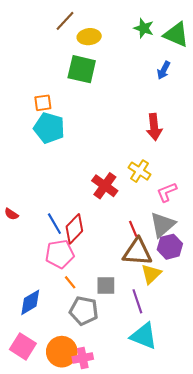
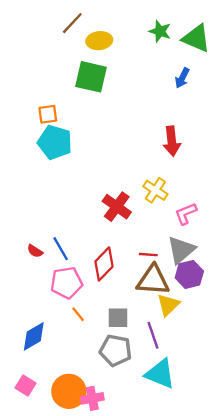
red semicircle: (11, 214) -> (35, 251), moved
red diamond: (74, 229) -> (104, 264), moved
red line: (133, 229) -> (148, 255), turned -63
gray pentagon: (84, 311) -> (116, 350), moved
pink square: (23, 346) -> (26, 385), size x0.7

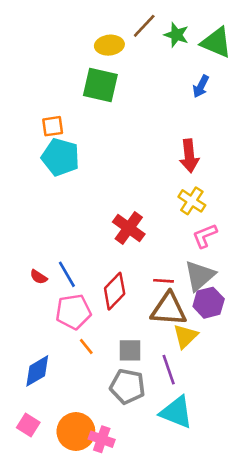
brown line: (72, 23) -> (144, 26), moved
yellow cross: (155, 190) -> (192, 201), moved
pink cross: (92, 398) -> (102, 439), turned 30

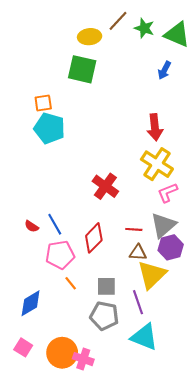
yellow cross: (192, 201) -> (157, 164), size x1.4
brown triangle: (169, 309) -> (138, 253), size x0.6
yellow triangle: (185, 336) -> (152, 275), size x1.4

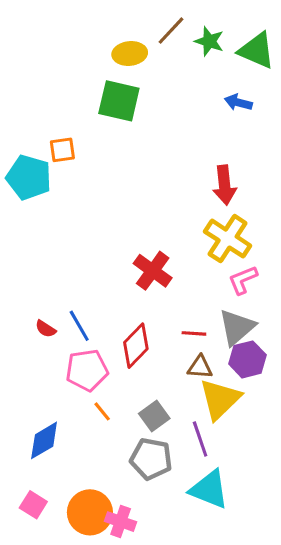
blue arrow: (164, 70) -> (238, 102), turned 78
cyan pentagon: (50, 128) -> (29, 177), moved
gray square: (106, 286) -> (154, 416), turned -36

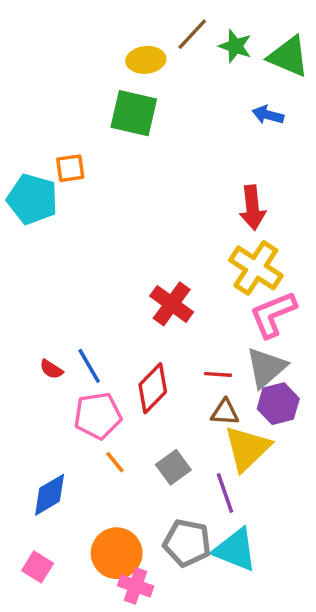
pink L-shape: (243, 280) -> (273, 314), size x1.4
gray pentagon: (151, 459) -> (187, 543), moved
orange circle: (90, 512) -> (117, 553), moved

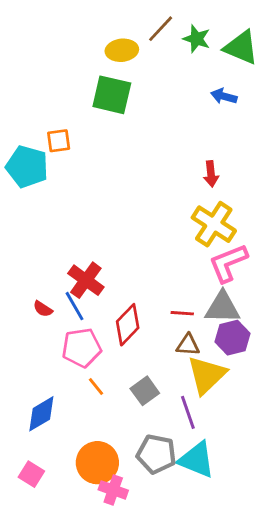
red arrow: (252, 208) -> (211, 174), size x0.7
red cross: (172, 304) -> (86, 280), moved
gray triangle: (266, 368) -> (222, 307), turned 42

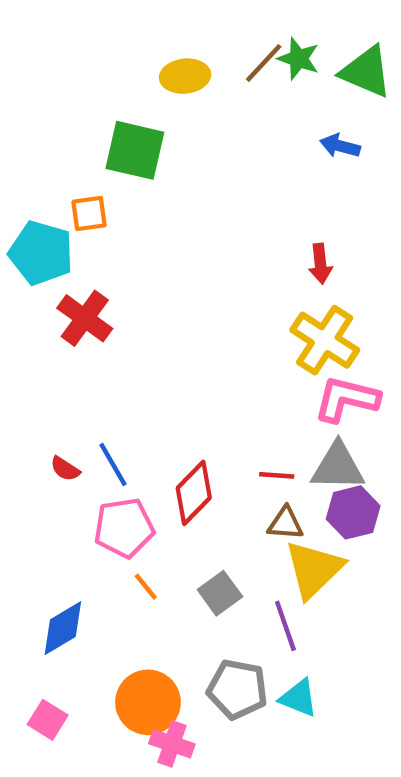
brown line: (161, 29) -> (264, 63), moved
green square: (112, 95) -> (135, 150), moved
pink L-shape: (228, 263) -> (347, 399), turned 36
red cross: (86, 280) -> (85, 318), moved
cyan triangle: (197, 460) -> (299, 698), size x0.7

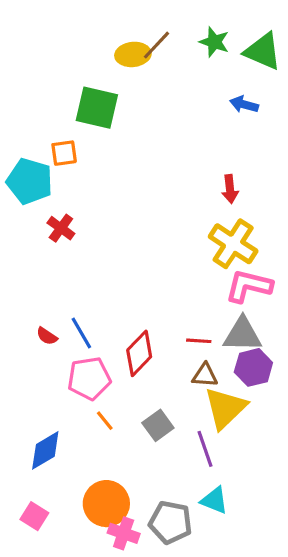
brown line: (264, 63) -> (156, 45), moved
red cross: (85, 318) -> (61, 228), size x0.7
gray pentagon: (237, 689) -> (170, 522), moved

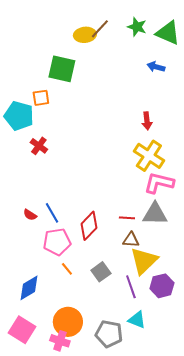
purple hexagon: (253, 367) -> (162, 286), moved
pink square: (34, 516) -> (22, 330), size x1.5
pink cross: (124, 533) -> (60, 341), moved

